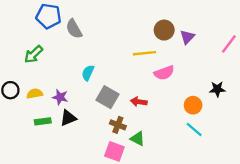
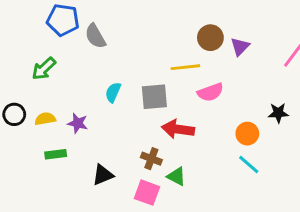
gray square: (107, 97) -> (154, 97), moved, turned -35
red arrow: (139, 102) -> (178, 129), size x1.5
black triangle: (68, 118) -> (103, 175), moved

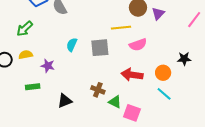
yellow semicircle: (45, 119) -> (26, 55), moved
red arrow: (178, 129) -> (132, 75), moved
pink square: (147, 193) -> (132, 113), moved

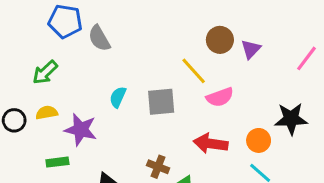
yellow line: (121, 28) -> (194, 71), turned 54
black star: (184, 59) -> (291, 119), size x1.5
purple star: (48, 66) -> (81, 130), size x1.5

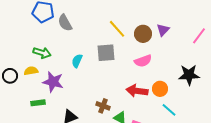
brown circle: (220, 40) -> (143, 34), moved
yellow line: (194, 71) -> (117, 29), moved
green arrow: (45, 72) -> (42, 53), moved, turned -120
gray square: (161, 102) -> (106, 53), moved
orange circle: (259, 140) -> (160, 89), moved

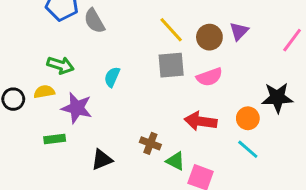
gray square: (106, 53) -> (171, 65), moved
orange circle: (160, 89) -> (248, 118), moved

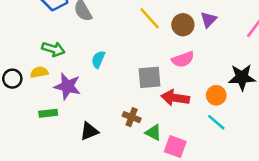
gray square: (171, 65) -> (150, 77), moved

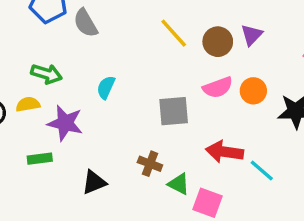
orange circle: (216, 95) -> (253, 91), moved
red arrow: (175, 98) -> (225, 152), moved

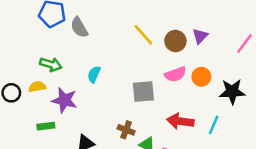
cyan line: (262, 170) -> (214, 125), moved, turned 72

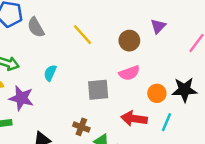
yellow line: (143, 35) -> (83, 35), moved
purple triangle: (200, 36) -> (158, 26), moved
orange circle: (201, 77) -> (157, 93), moved

